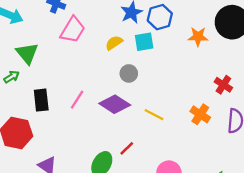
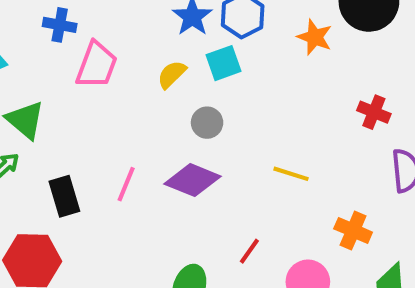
orange star: (198, 37) -> (315, 37), turned 30
orange cross: (200, 114) -> (353, 230), moved
yellow line: (154, 115) -> (291, 174), moved
red line: (127, 148) -> (249, 251), moved

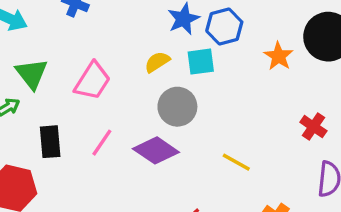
pink trapezoid: (96, 65) -> (92, 81), moved
gray circle: (207, 123) -> (177, 107), size x1.5

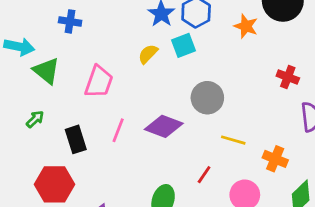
green triangle: (32, 74) -> (46, 71), moved
gray circle: (177, 107) -> (207, 98), moved
yellow line: (236, 162) -> (233, 140), moved

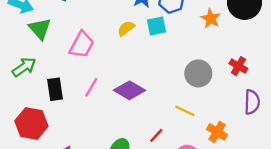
gray circle: (207, 98) -> (198, 73), moved
green arrow: (35, 119) -> (24, 67), size x1.5

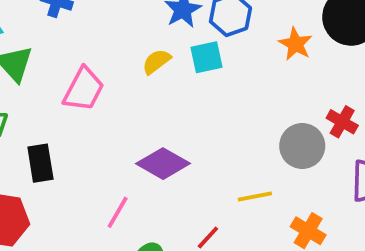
gray circle: (198, 73) -> (302, 146), moved
pink line: (91, 87) -> (118, 212), moved
yellow line: (185, 111) -> (255, 197), turned -36

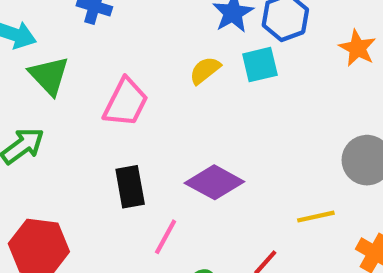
black rectangle: (40, 163) -> (130, 187), moved

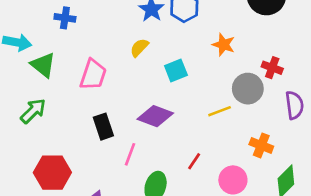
orange star: (358, 48) -> (224, 45), moved
cyan square: (260, 65) -> (176, 70), moved
yellow line: (316, 217) -> (220, 111), moved

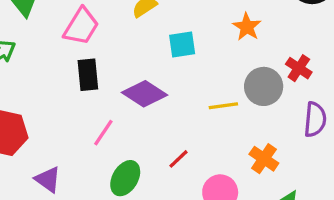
black rectangle: (103, 127) -> (88, 75), moved

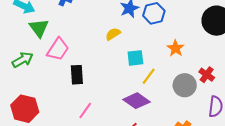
pink trapezoid: (81, 26) -> (58, 49), moved
purple diamond: (145, 94) -> (137, 101), moved
yellow line: (223, 106) -> (149, 76), moved, turned -48

